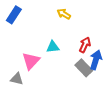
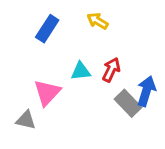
blue rectangle: (14, 15) -> (47, 29), moved
red arrow: (85, 45) -> (111, 70), moved

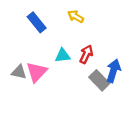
blue rectangle: (47, 29) -> (37, 22), turned -72
gray triangle: (26, 120) -> (19, 72), moved

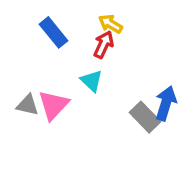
red arrow: (86, 54) -> (104, 45), moved
cyan triangle: (63, 55) -> (91, 81), turned 49

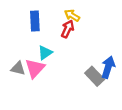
blue rectangle: (53, 32) -> (35, 21), turned 36
cyan triangle: (91, 81) -> (45, 53), moved, turned 42

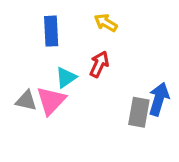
red arrow: (68, 29) -> (99, 64), moved
gray rectangle: (95, 76) -> (139, 112), turned 54

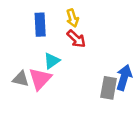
yellow arrow: (106, 23) -> (72, 18), moved, turned -138
red arrow: (99, 64) -> (76, 39), moved, turned 108

